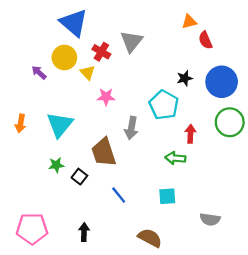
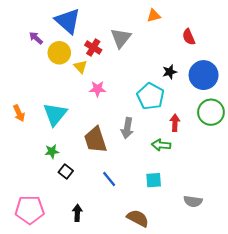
orange triangle: (189, 22) -> (154, 16), moved
purple arrow: (39, 73) -> (36, 38), moved
orange arrow: (20, 123) -> (19, 113), turned -35
gray arrow: (131, 128) -> (127, 128), moved
black square: (79, 177) -> (66, 172), moved

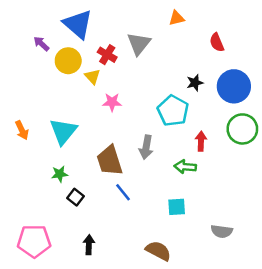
blue line: (109, 179) -> (123, 192), moved

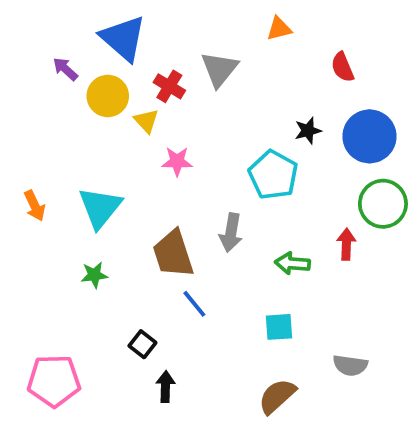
red arrow: (201, 141) -> (346, 244), moved
black square: (75, 197) -> (142, 344), moved
black arrow: (89, 245) -> (165, 387), moved
brown semicircle: (158, 251) -> (277, 396), moved, turned -70

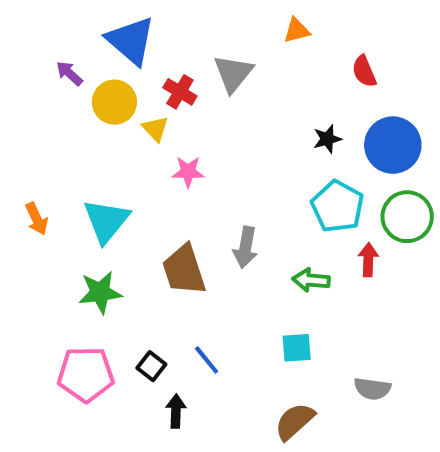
cyan pentagon: (273, 175) -> (338, 206), moved
green star: (94, 275) -> (100, 292), size x1.5
blue line: (194, 304) -> (207, 360), moved
pink pentagon: (54, 381) -> (86, 374), moved

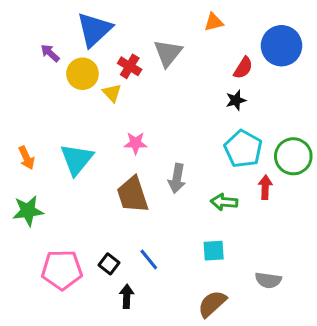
blue triangle: (131, 41) -> (94, 29), turned 36
red semicircle: (364, 71) -> (243, 68), moved, turned -125
blue circle: (393, 145) -> (282, 46), moved
pink star: (188, 172) -> (136, 143), moved
green star: (100, 292) -> (28, 211), moved

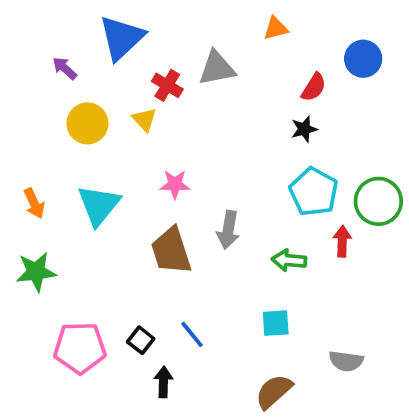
blue circle: (282, 46) -> (363, 59), size x0.7
gray triangle: (168, 53) -> (217, 68), turned 40
yellow circle: (82, 74) -> (87, 123), moved

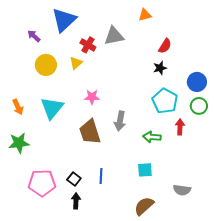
blue circle: (363, 59) -> (197, 82), moved
yellow triangle: (144, 120) -> (76, 63), turned 32
green circle: (378, 201) -> (199, 106), size x0.7
blue line: (192, 334) -> (101, 176), turned 42
black arrow: (163, 382) -> (76, 201), moved

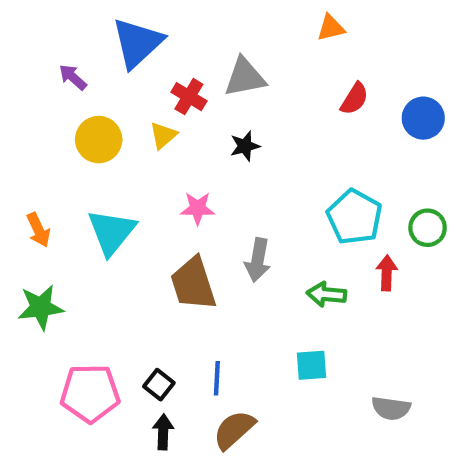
orange triangle: (145, 15) -> (331, 28), moved
black star: (160, 68) -> (245, 146), moved
blue circle: (197, 82) -> (423, 118), moved
brown semicircle: (144, 206) -> (234, 430), moved

